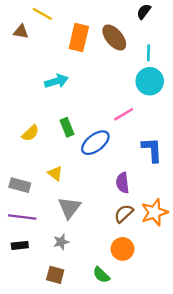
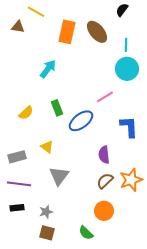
cyan arrow: (56, 81) -> (48, 69), turned -36
gray rectangle: (20, 185) -> (17, 157), turned -30
gray star: (61, 242) -> (46, 212), moved

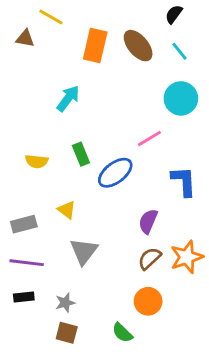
cyan line: (126, 45) -> (179, 51), moved, turned -40
yellow semicircle: (26, 113) -> (37, 161), turned 49
purple semicircle: (104, 155) -> (148, 221), turned 30

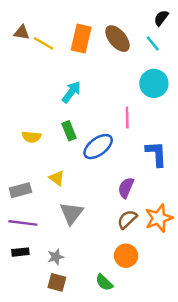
black semicircle: (174, 14) -> (161, 18), moved
yellow line: (51, 17) -> (44, 43), moved
cyan arrow: (68, 98) -> (71, 92), moved
pink line: (149, 138) -> (127, 117), turned -60

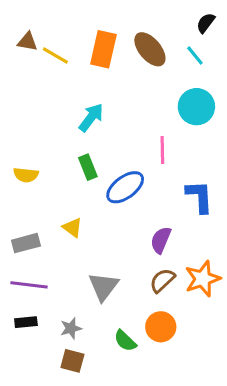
yellow semicircle: (31, 137) -> (26, 175), moved
gray triangle: (71, 213) -> (103, 286), moved
green semicircle: (104, 282) -> (125, 341), moved

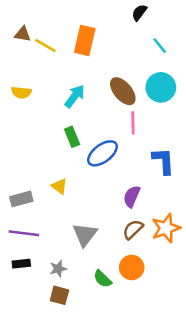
black semicircle: (206, 23) -> (139, 13), moved
brown ellipse: (150, 49) -> (123, 91), moved
yellow semicircle: (26, 175) -> (21, 92), moved

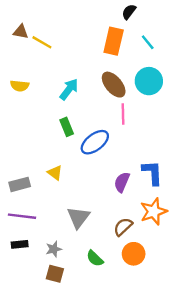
orange rectangle: (85, 40) -> (114, 41), moved
blue L-shape: (163, 161) -> (152, 173), moved
brown semicircle: (133, 229) -> (123, 227), moved
orange circle: (132, 267) -> (134, 254), moved

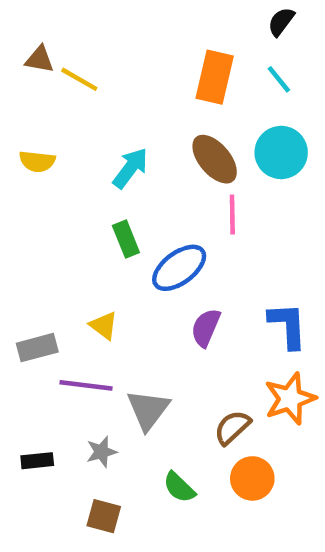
black semicircle: (129, 12) -> (281, 22), moved
purple semicircle: (122, 182) -> (206, 328), moved
purple line: (22, 216) -> (86, 385), moved
gray star: (54, 249) -> (102, 452), moved

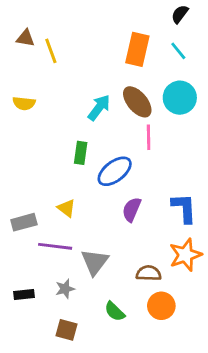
yellow line: (79, 79) -> (51, 51), turned 40
cyan arrow: (130, 168) -> (99, 108), moved
green rectangle: (126, 239) -> (81, 153), turned 30
brown semicircle: (232, 427) -> (149, 273), turned 45

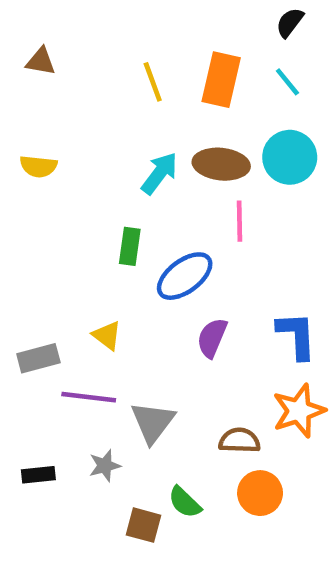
yellow line: (51, 51) -> (153, 82), moved
brown ellipse: (137, 102) -> (221, 164), turned -44
brown square: (66, 330) -> (144, 525), moved

